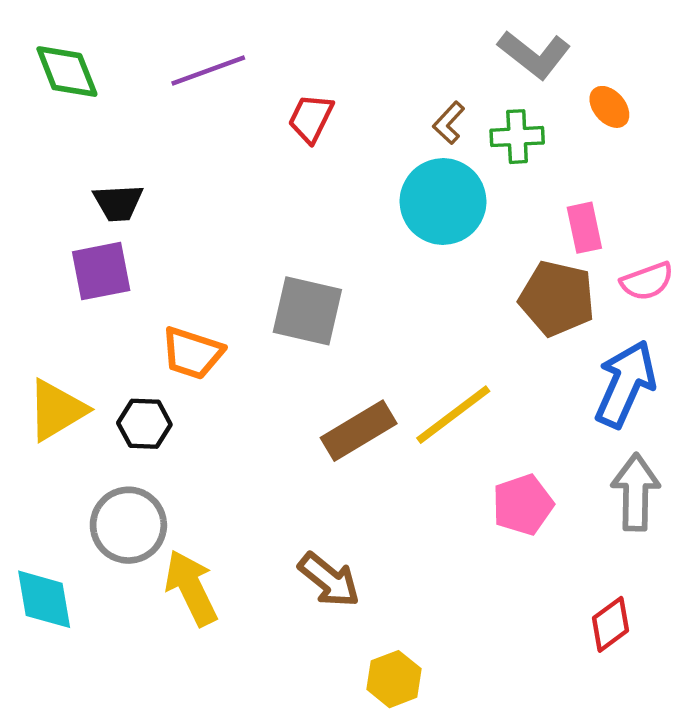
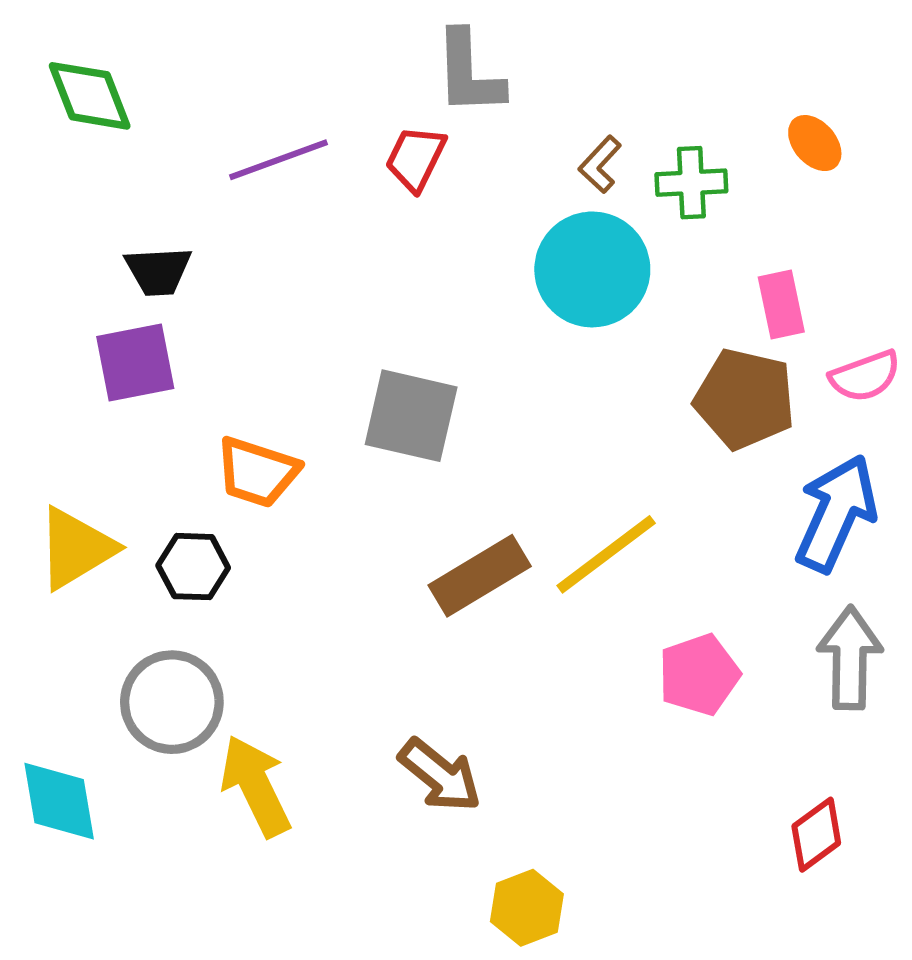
gray L-shape: (534, 54) -> (469, 73), moved, turned 50
purple line: (208, 70) -> (279, 160), moved

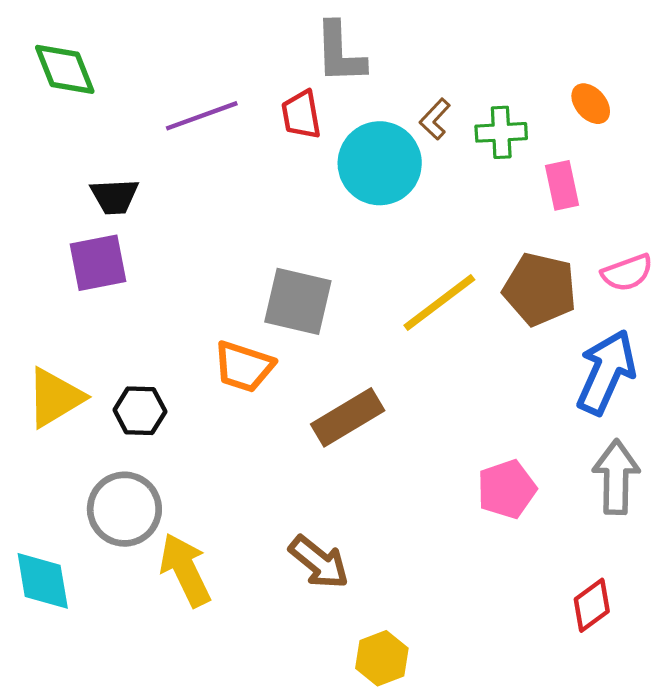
red trapezoid: (416, 158) -> (301, 115), turned -36
cyan circle: (592, 269) -> (380, 163), moved
pink rectangle: (781, 305) -> (562, 185), moved
orange trapezoid: (257, 472) -> (244, 367), moved
yellow line: (606, 554) -> (439, 302), moved

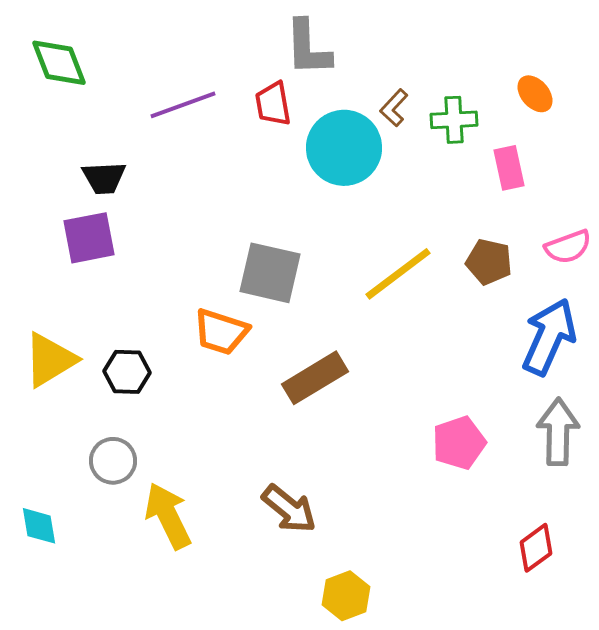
brown pentagon: (540, 289) -> (489, 262), size x0.7
gray circle: (124, 509) -> (113, 461), size x0.7
cyan diamond: (43, 581) -> (39, 526), size x0.7

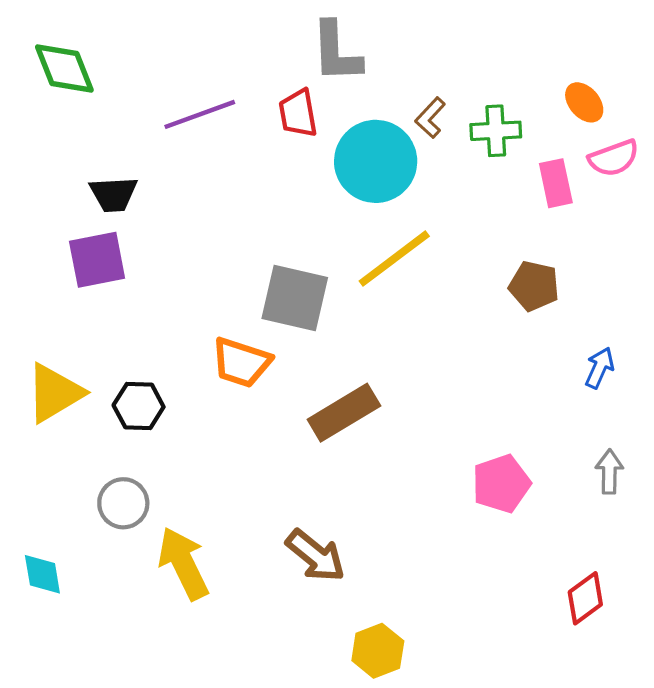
pink semicircle: (568, 247) -> (614, 158), moved
yellow line: (398, 274) -> (394, 259), moved
blue arrow: (549, 337) -> (600, 368), size x0.5
gray arrow: (558, 432) -> (609, 472), size x0.6

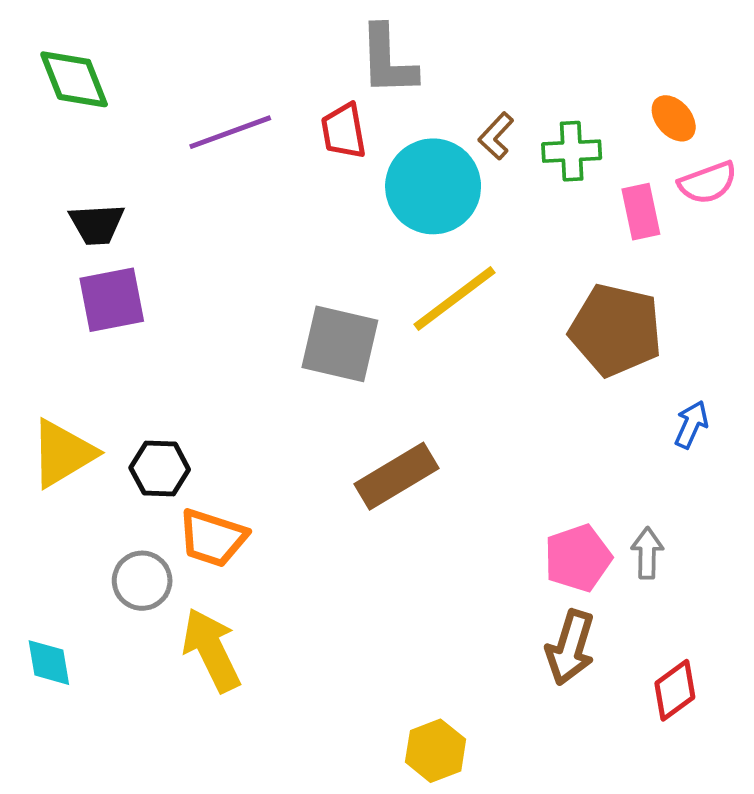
black trapezoid: (113, 194) -> (97, 224), moved
brown pentagon: (534, 286) -> (616, 330), size x1.6
orange trapezoid: (241, 362) -> (213, 538), moved
gray arrow: (609, 472) -> (647, 553), moved
brown arrow: (316, 556) -> (570, 647), moved, turned 68

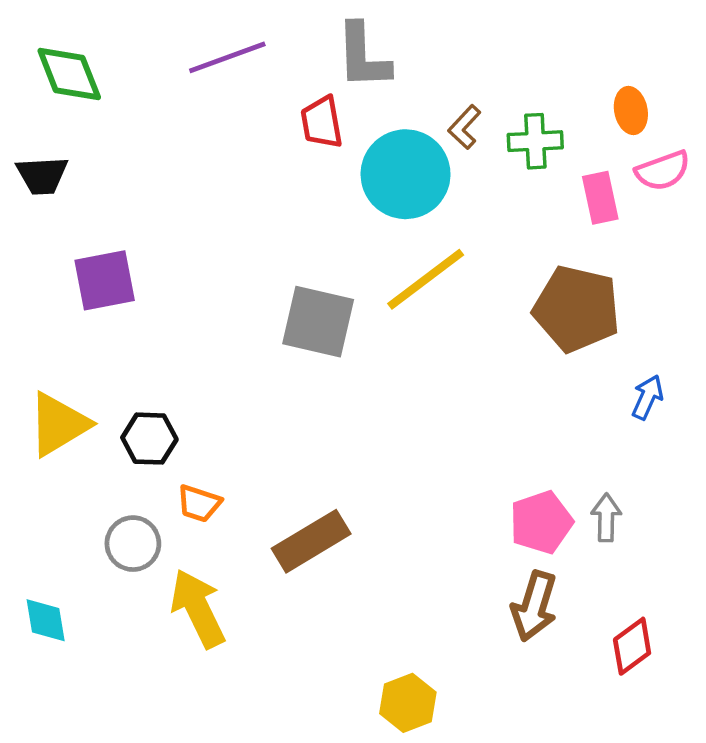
orange ellipse: (674, 118) -> (631, 110), turned 30
purple line: (230, 132) -> (227, 57), moved
black trapezoid: (97, 224) -> (42, 175), moved
brown rectangle: (397, 476) -> (311, 541), moved
orange trapezoid: (213, 538) -> (199, 503), size x0.7

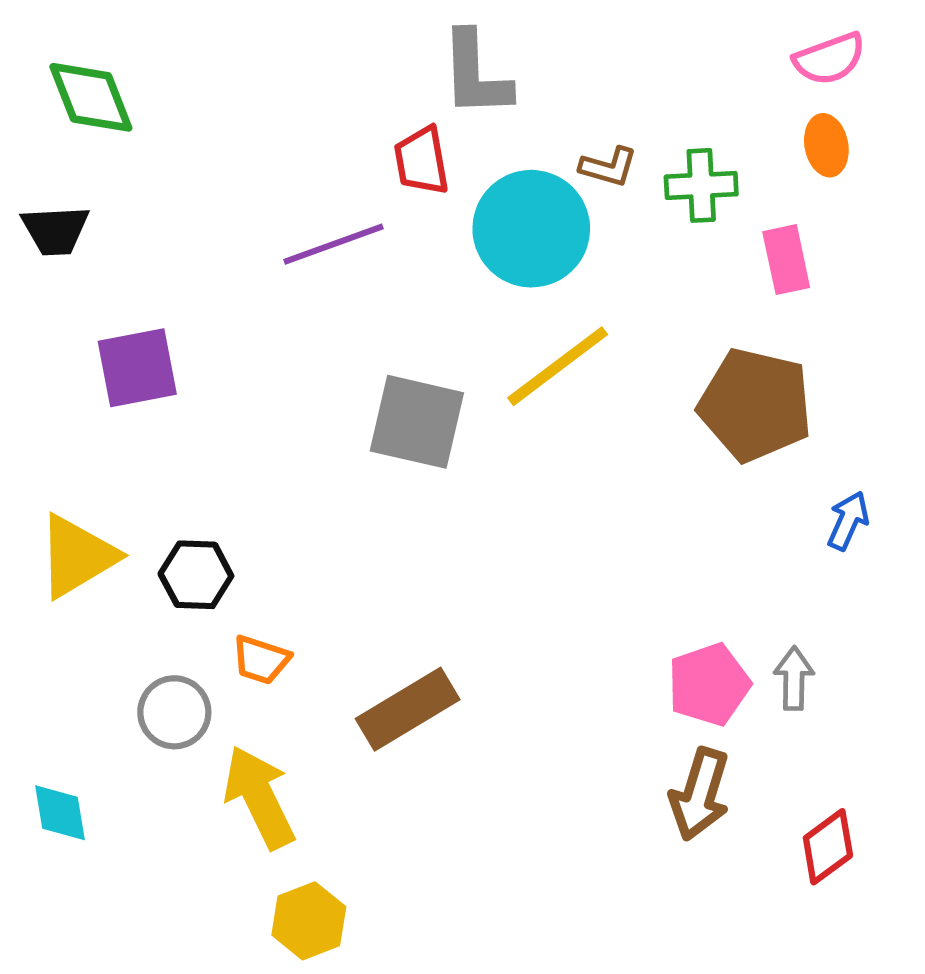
purple line: (227, 57) -> (333, 244), moved
brown L-shape: (465, 127) -> (609, 167), turned -117
pink semicircle: (663, 171) -> (829, 59), moved
yellow hexagon: (408, 703) -> (309, 921), moved

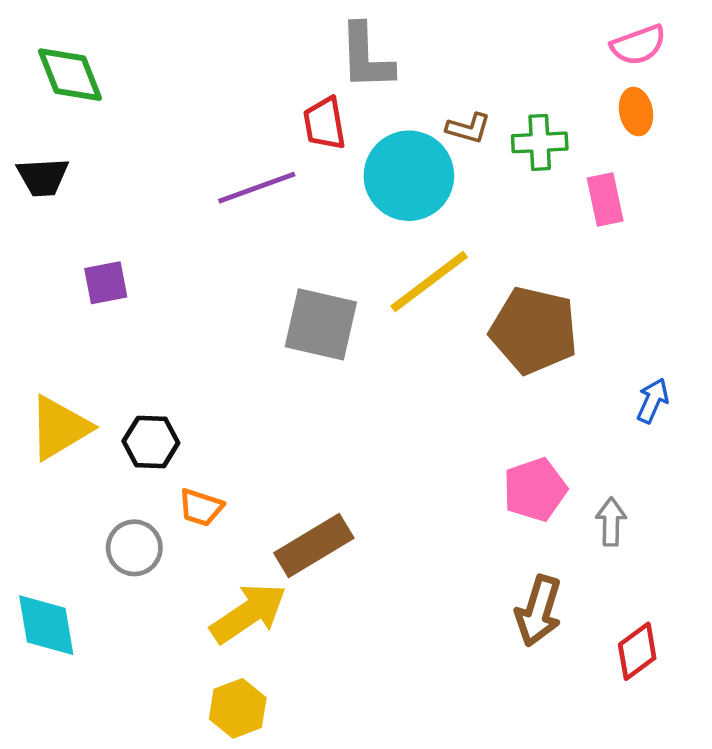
purple square: (137, 368) -> (106, 283), size x0.7
brown pentagon: (755, 405) -> (534, 330), moved
pink pentagon: (709, 684) -> (535, 490), moved
yellow arrow: (259, 797) -> (248, 613), moved, turned 82
cyan diamond: (60, 813) -> (46, 625), size x1.4

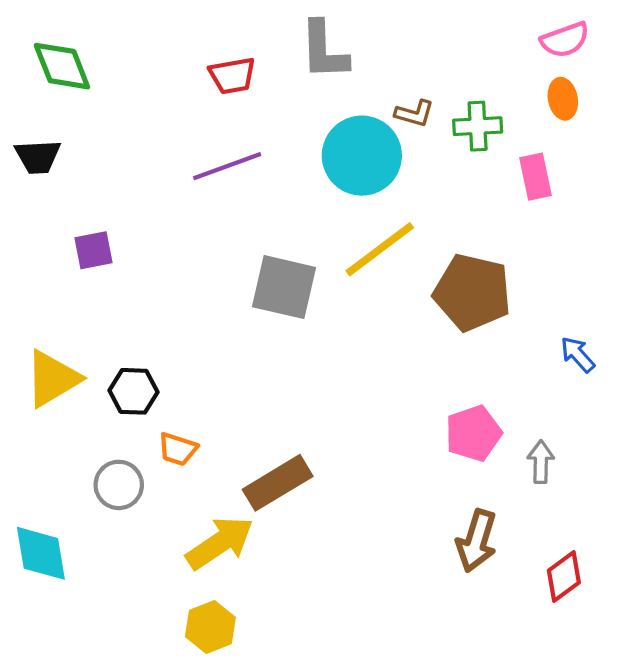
red trapezoid: (324, 123) -> (232, 76), moved, turned -90
blue arrow: (653, 400) -> (578, 354), turned -66

